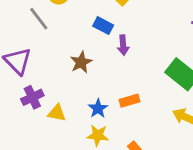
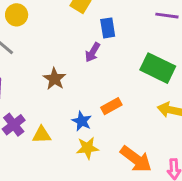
blue rectangle: (103, 26) -> (108, 28), moved, turned 66
purple arrow: (123, 45) -> (93, 52), turned 48

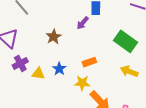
blue star: (82, 121) -> (59, 69), moved
yellow star: (87, 148) -> (82, 83), moved

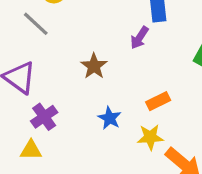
yellow triangle: (38, 74) -> (31, 150), moved

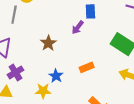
gray line: (36, 24) -> (14, 15), turned 54
yellow star: (150, 137) -> (43, 91), moved

